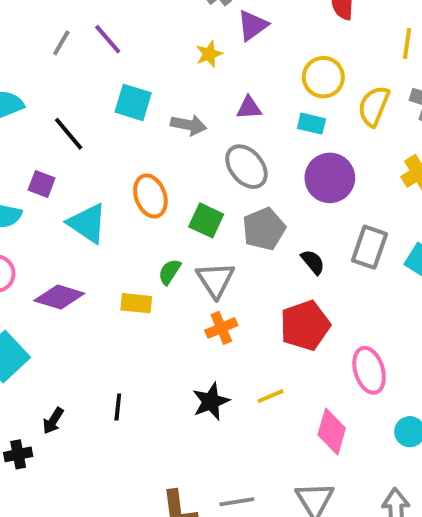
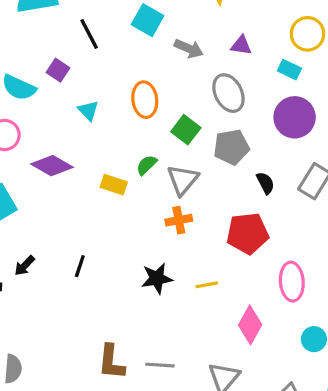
cyan triangle: (87, 223) -> (88, 110), size x0.6

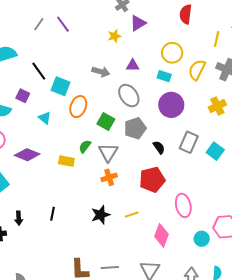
cyan square: (148, 20) -> (60, 86), moved
orange ellipse: (145, 100) -> (78, 107), turned 35
black arrow: (25, 266) -> (19, 218), turned -40

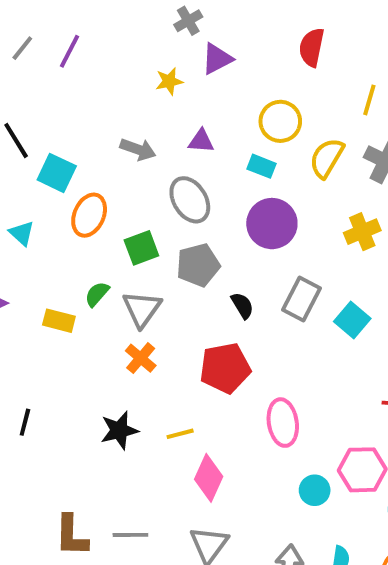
purple line: (63, 24) -> (69, 51), turned 60
green square: (106, 121) -> (141, 248), turned 36
orange cross: (109, 177) -> (141, 358), turned -35
pink diamond: (161, 235) -> (209, 478), moved

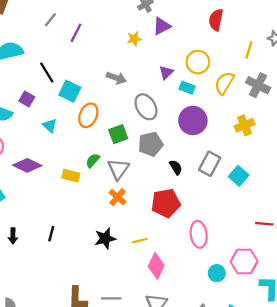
purple line: (69, 51) -> (76, 33), moved
purple triangle: (201, 141) -> (166, 72), moved, turned -49

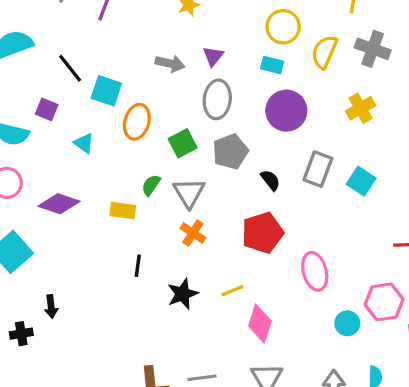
purple triangle: (166, 72) -> (213, 56), moved
gray ellipse: (146, 107) -> (217, 99), turned 45
black line: (51, 234) -> (138, 266), moved

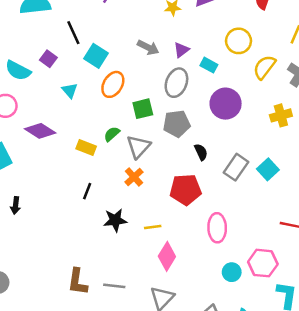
cyan rectangle: (272, 65) -> (209, 65), moved
gray rectangle: (318, 169) -> (236, 167), moved

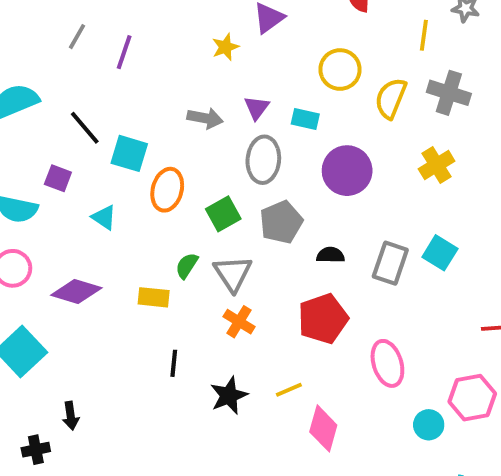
black semicircle: (201, 152) -> (330, 255), turned -49

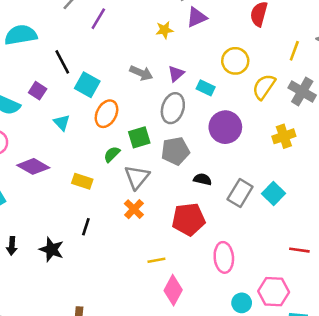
green semicircle: (187, 266) -> (112, 154), moved
black star: (229, 395) -> (52, 249), moved, turned 30

